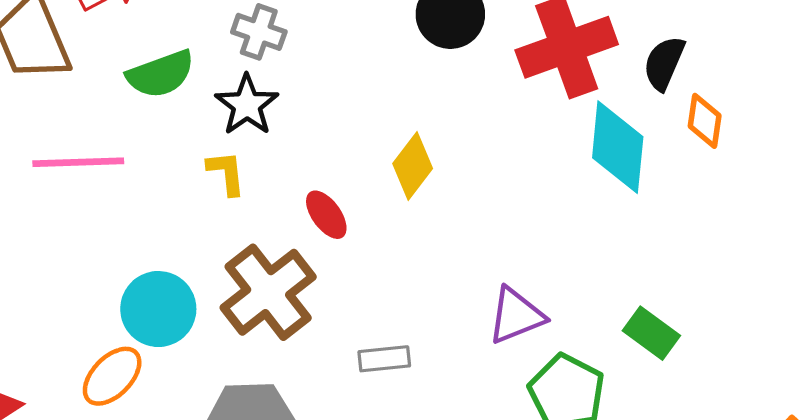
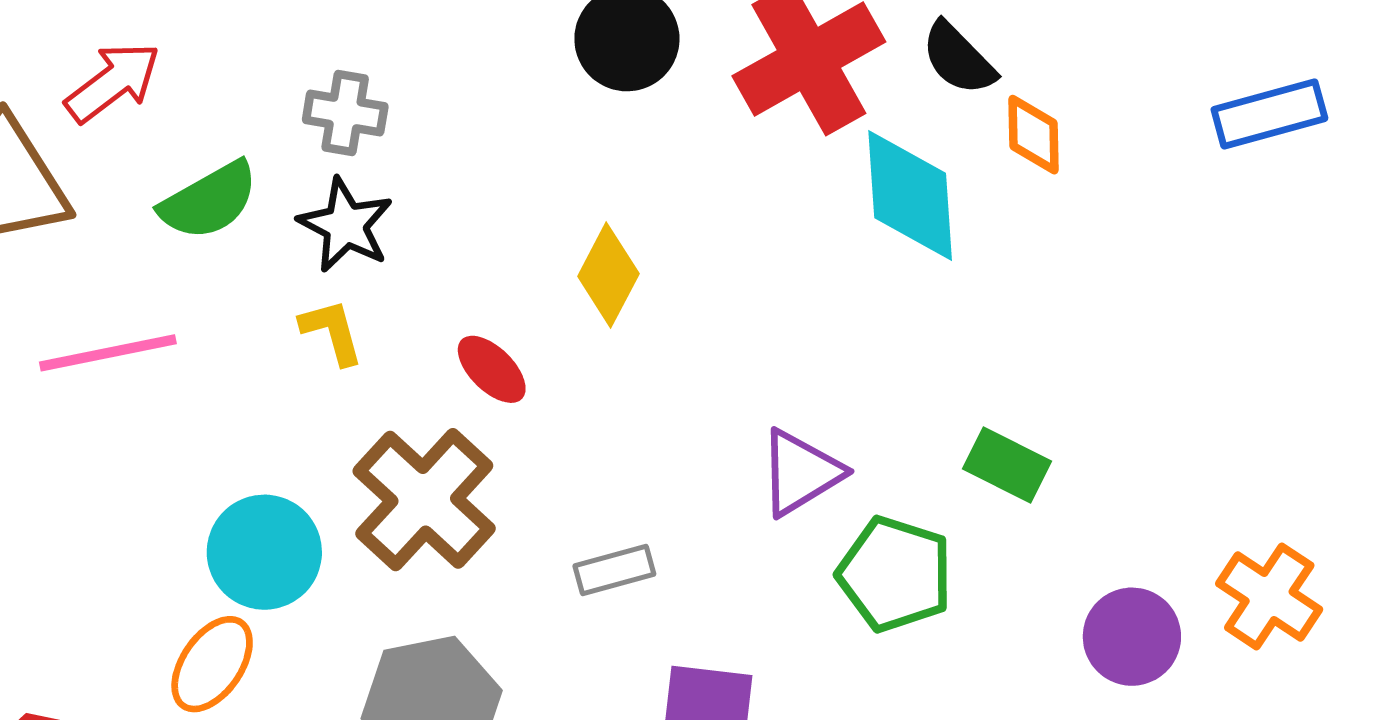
black semicircle: (664, 63) -> (958, 58), turned -58

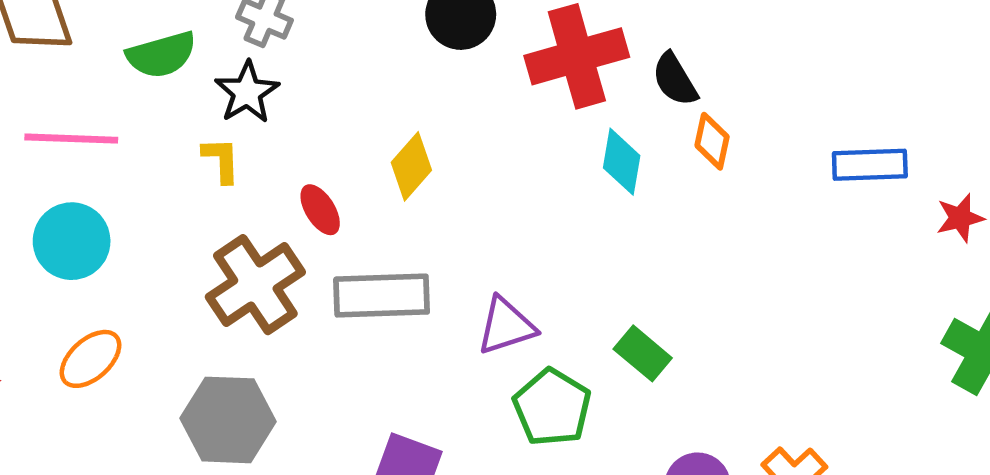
cyan diamond: (910, 196) -> (622, 162), size x0.7
cyan circle: (264, 552) -> (72, 241), moved
gray rectangle: (614, 570) -> (382, 296), moved, size x1.8

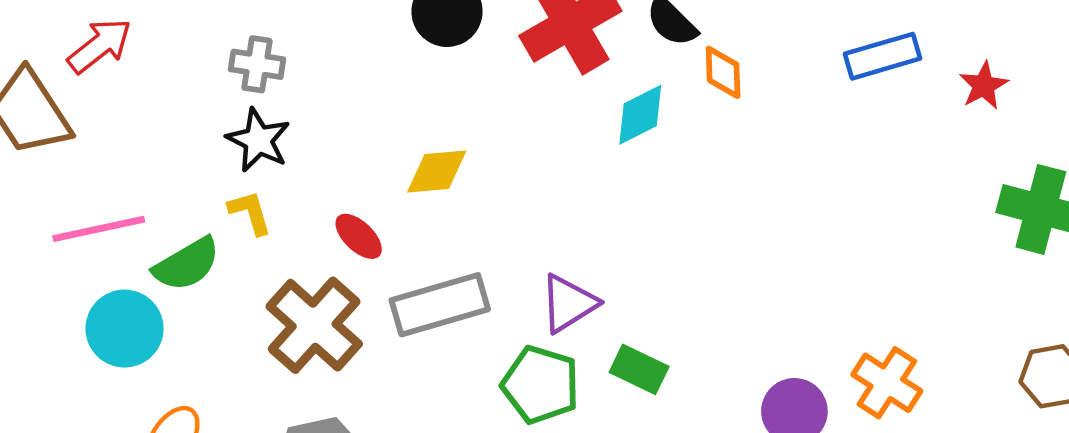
green semicircle: (161, 55) -> (187, 264), moved
cyan diamond: (622, 162) -> (640, 115), turned 68
yellow diamond: (411, 166) -> (437, 171), turned 58
green rectangle: (643, 353) -> (639, 369), moved
green pentagon: (552, 407) -> (541, 385), moved

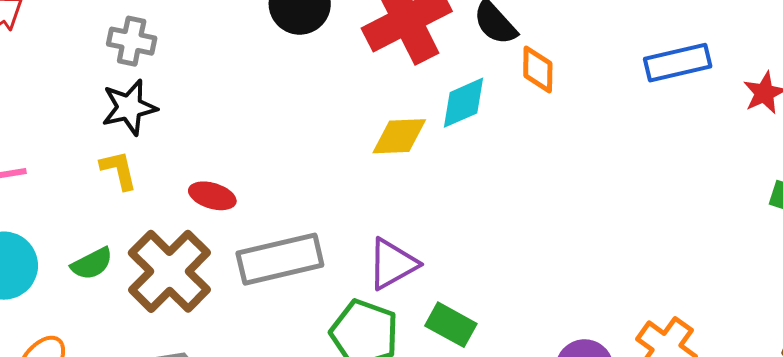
black star: (258, 140) -> (129, 107), turned 30
yellow diamond: (437, 171) -> (399, 136), moved
red ellipse: (359, 236) -> (212, 196), turned -30
green semicircle: (187, 264) -> (92, 264), moved, size x0.7

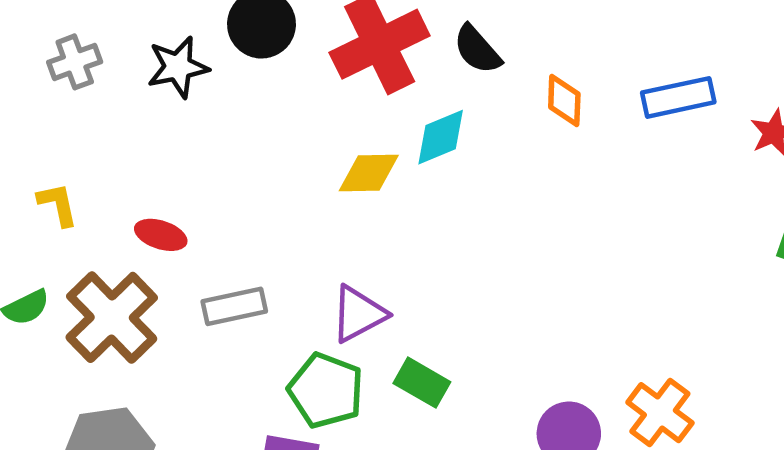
gray cross: (132, 41) -> (75, 62), turned -33
orange diamond: (538, 69) -> (564, 101), moved
black star: (129, 107) -> (178, 67), moved
gray rectangle: (280, 259) -> (234, 306), size x0.7

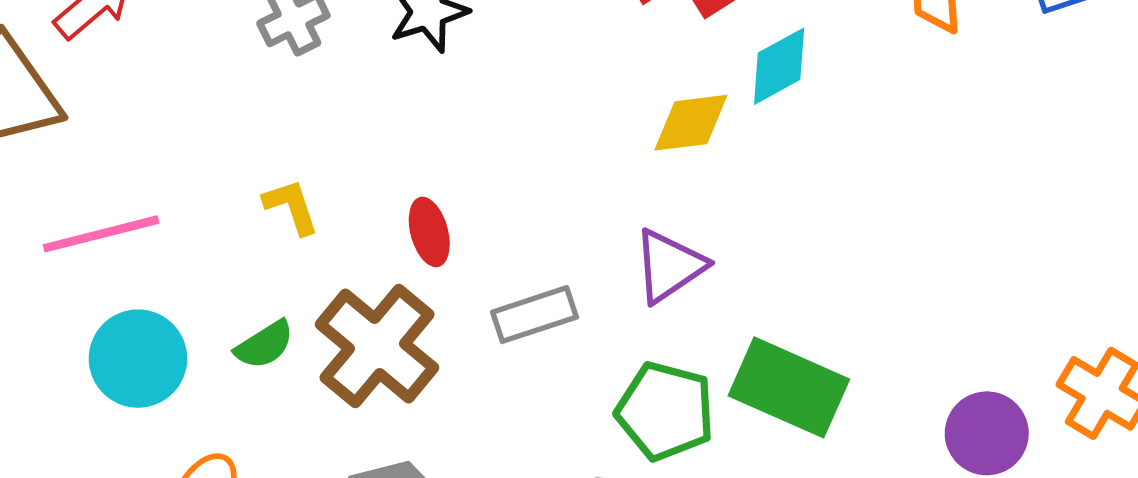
red ellipse: (161, 235) -> (429, 232), turned 63
purple triangle: (358, 314) -> (669, 266), moved
green rectangle: (422, 383) -> (789, 387), size x1.6

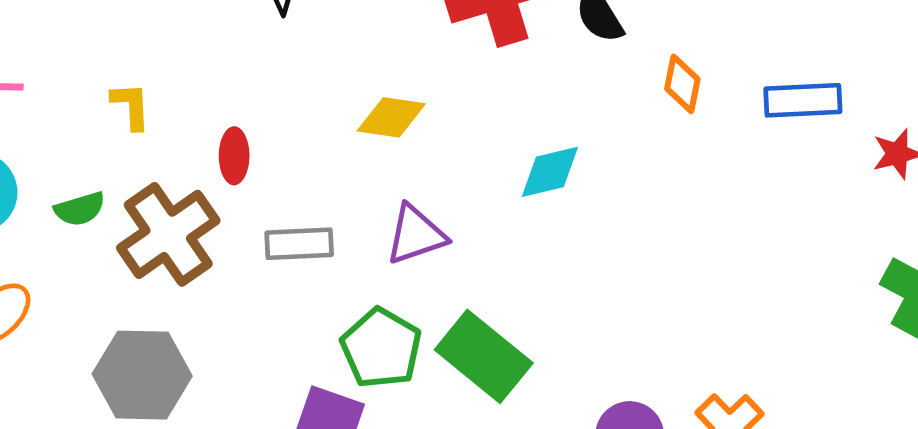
cyan diamond: (779, 66) -> (550, 172), moved
yellow diamond: (691, 123) -> (391, 117), moved

